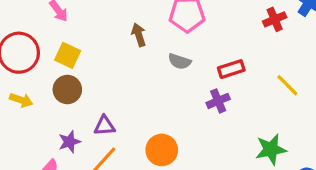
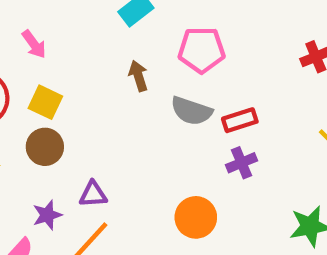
gray semicircle: (180, 61) -> (191, 111), size x1.4
red rectangle: (231, 69) -> (240, 120), moved
orange circle: (162, 150) -> (196, 217), moved

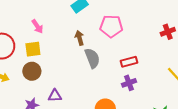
pink arrow: (34, 44) -> (37, 26), moved
yellow square: (45, 102) -> (33, 49), turned -35
gray semicircle: (191, 111) -> (92, 58), moved, turned -132

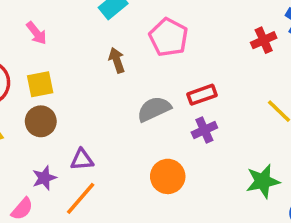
pink arrow: (37, 26) -> (36, 33), moved
pink pentagon: (111, 26) -> (169, 37), turned 30
gray semicircle: (92, 58) -> (154, 109), moved, turned -90

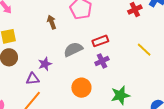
purple star: (44, 178) -> (45, 64), moved
green star: (263, 181) -> (120, 95), moved

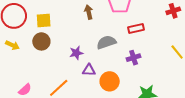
red rectangle: (100, 41) -> (136, 28), moved
purple triangle: (33, 79) -> (89, 70), moved

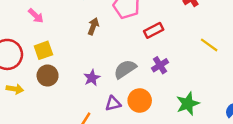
brown arrow: (89, 12) -> (93, 26), turned 48
gray semicircle: (106, 42) -> (125, 69), moved
purple triangle: (89, 70) -> (113, 104), moved

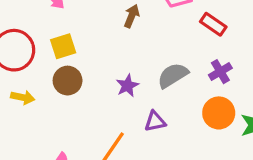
red rectangle: (154, 30) -> (213, 24), turned 60
orange circle: (140, 100) -> (219, 113), moved

